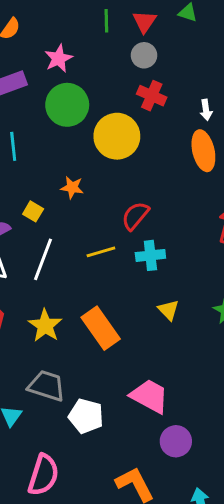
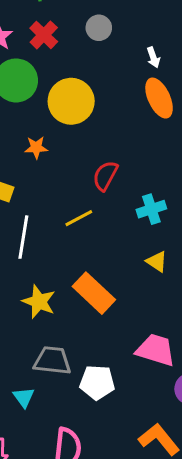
gray circle: (144, 55) -> (99, 28), moved
red cross: (152, 96) -> (44, 35), moved, turned 32
orange star: (72, 187) -> (36, 148), moved
cyan cross: (150, 255) -> (151, 209), moved

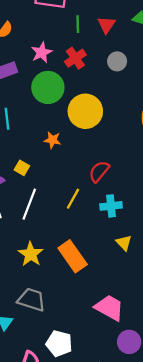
cyan cross: (151, 209) -> (111, 206), moved
yellow line: (79, 218) -> (73, 199), turned -45
white pentagon: (97, 382) -> (59, 344), moved

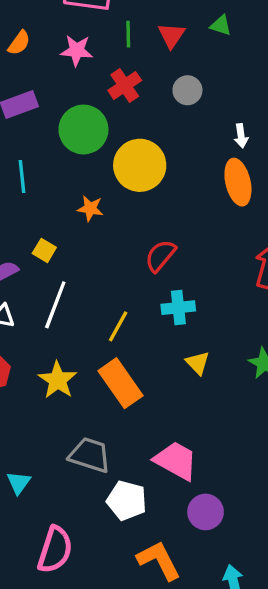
pink star: (42, 52) -> (77, 50), moved, turned 30
yellow line: (73, 199) -> (118, 326), moved
gray trapezoid: (32, 300) -> (90, 455), moved
white pentagon: (59, 344) -> (127, 500), moved

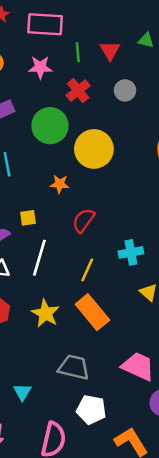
yellow square: (44, 250) -> (28, 218), turned -35
red semicircle: (160, 256) -> (84, 220), moved
white pentagon: (127, 500) -> (91, 410), moved

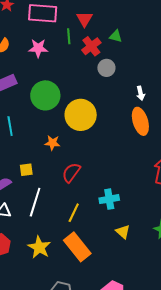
green triangle: (146, 40) -> (116, 36), moved
red triangle: (110, 51) -> (84, 19), moved
red cross: (78, 91) -> (91, 46), moved

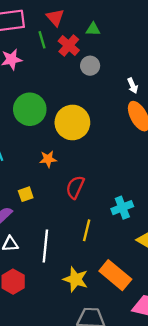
white line: (35, 202) -> (45, 246), moved
yellow star: (39, 247) -> (76, 279), moved
orange rectangle: (77, 247) -> (115, 275), moved

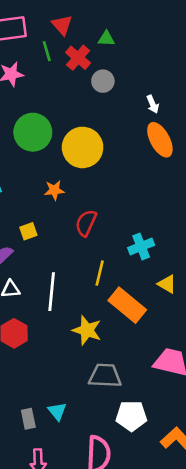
orange rectangle: (115, 275) -> (127, 305), moved

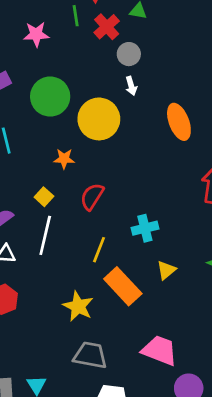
white arrow: (153, 104) -> (131, 86), moved
yellow square: (28, 231) -> (44, 197), moved, turned -36
yellow triangle: (167, 284) -> (166, 270), turned 42
white line: (52, 292) -> (45, 235), moved

